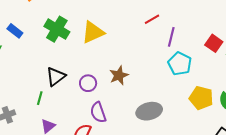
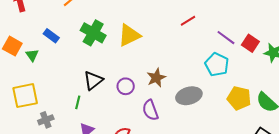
purple line: (171, 37) -> (226, 38), moved, turned -66
gray ellipse: (149, 111) -> (189, 96), moved
purple semicircle: (98, 112) -> (150, 110), moved

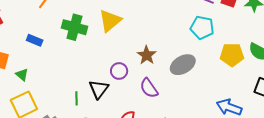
green triangle: (32, 55) -> (22, 75), moved
black triangle: (93, 80) -> (99, 89), moved

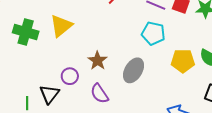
gray ellipse: (183, 65) -> (134, 70), turned -30

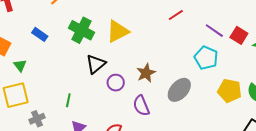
black triangle: (49, 94) -> (96, 64), moved

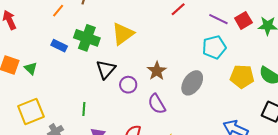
blue rectangle: (40, 34) -> (59, 46), moved
red square: (239, 35) -> (243, 20), turned 36
cyan pentagon: (206, 58) -> (214, 47), turned -30
green triangle: (20, 65) -> (31, 68), moved

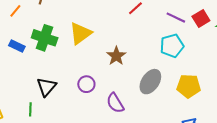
black triangle: (106, 69) -> (47, 87), moved
brown star: (157, 71) -> (116, 56), moved
yellow pentagon: (242, 77) -> (189, 86), moved
green line: (84, 109) -> (30, 109), moved

